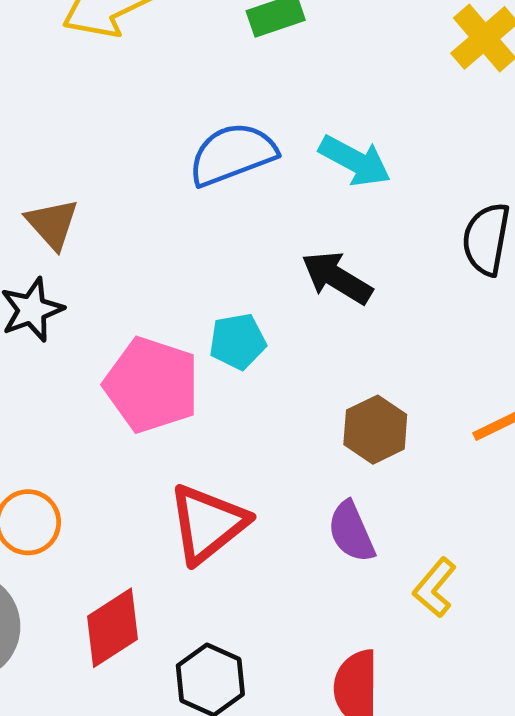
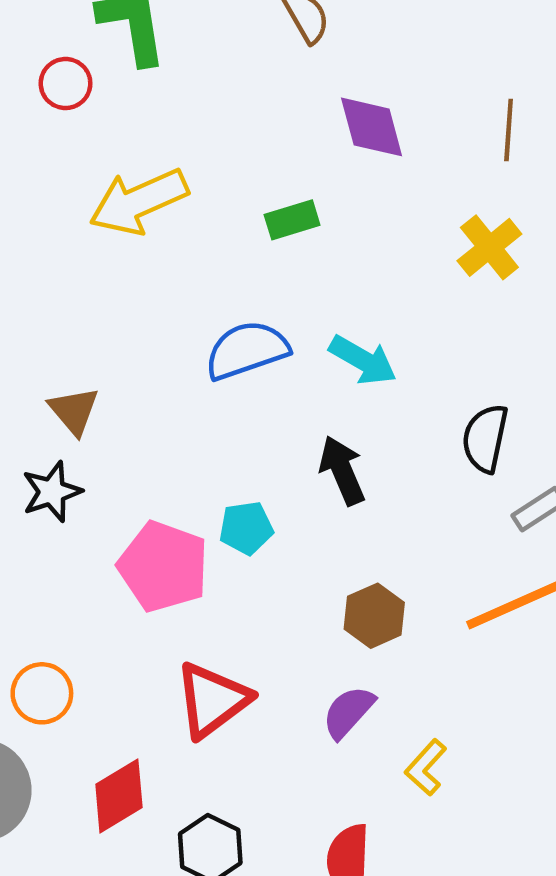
black arrow: (337, 278) -> (342, 471), turned 34
purple semicircle: (351, 532) -> (348, 712), turned 64

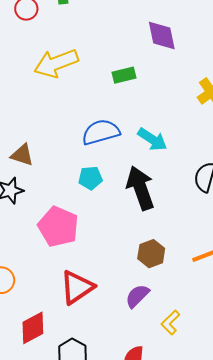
brown triangle: (74, 411) -> (22, 155), turned -35
black arrow: (342, 471) -> (140, 188), size x1.4
cyan pentagon: (246, 528) -> (90, 178), moved

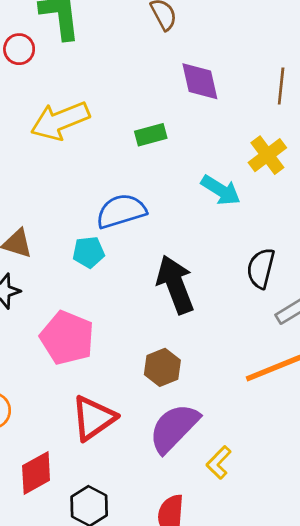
cyan arrow: (152, 139) -> (221, 190), moved
cyan pentagon: (90, 178) -> (89, 252), moved
brown hexagon: (151, 254) -> (162, 367), moved
purple semicircle: (137, 296) -> (174, 428), size x1.6

